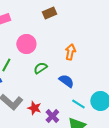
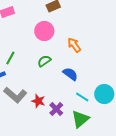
pink circle: (26, 44) -> (44, 31), moved
orange arrow: (70, 52) -> (74, 45), turned -49

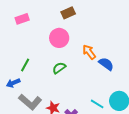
blue semicircle: (70, 74) -> (106, 64), moved

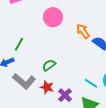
green semicircle: (59, 68) -> (49, 65), moved

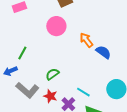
cyan line: (91, 83) -> (83, 92), moved

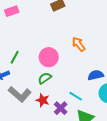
pink circle: (56, 26) -> (49, 57), moved
blue semicircle: (103, 52) -> (96, 75), moved, turned -49

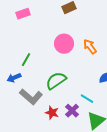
pink circle: (49, 57) -> (64, 44), moved
green semicircle: (45, 78) -> (56, 81), size x1.5
red star: (43, 100) -> (52, 113), moved

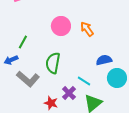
green semicircle: (56, 81) -> (53, 63), turned -45
red star: (52, 113) -> (51, 103), moved

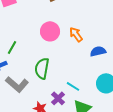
blue semicircle: (104, 60) -> (98, 51), moved

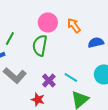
green semicircle: (42, 68) -> (40, 45), moved
purple cross: (58, 98) -> (49, 80), moved

